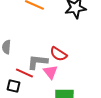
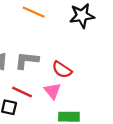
gray L-shape: (37, 62) -> (27, 60), moved

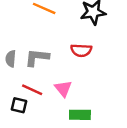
red semicircle: (62, 70) -> (81, 50), moved, turned -30

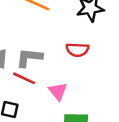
red line: (32, 90) -> (24, 78), moved

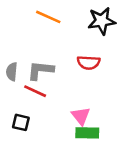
pink triangle: (58, 91) -> (81, 116), moved

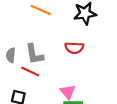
gray L-shape: (40, 70) -> (34, 54), turned -105

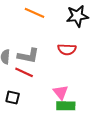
gray L-shape: (34, 54) -> (28, 56), turned -70

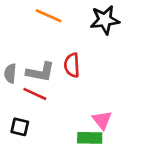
red semicircle: (67, 49) -> (72, 65), moved, turned 84
pink triangle: (61, 92) -> (102, 120), moved

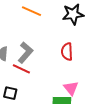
red semicircle: (72, 65) -> (67, 52), moved
gray L-shape: (40, 72) -> (25, 53), turned -60

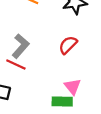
red semicircle: (67, 52) -> (68, 45), turned 48

